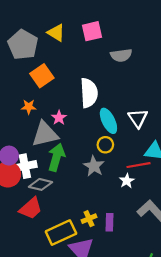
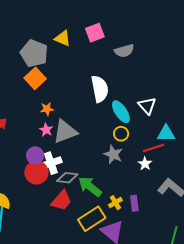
orange square: (42, 76) -> (35, 78), moved
pink star: (59, 118) -> (46, 130), moved
green arrow: (56, 157) -> (90, 187), moved, turned -60

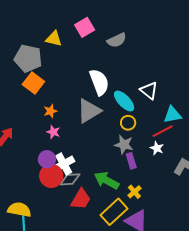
gray triangle: (65, 132) -> (89, 111), moved
gray diamond: (67, 178) -> (70, 179), moved
purple rectangle: (134, 203) -> (131, 161), moved

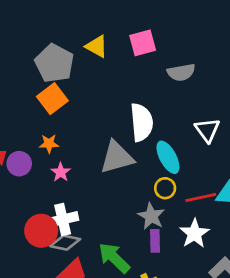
white triangle: (149, 91) -> (207, 130), moved
orange star: (50, 111) -> (49, 144), moved
red line: (163, 131) -> (201, 197), moved
white star: (157, 148) -> (194, 233), size x1.5
purple circle: (47, 159) -> (19, 164), moved

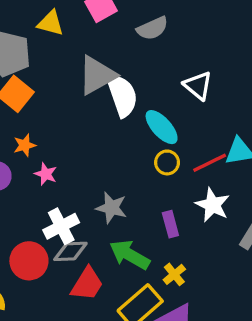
gray triangle: (117, 157) -> (97, 75), moved
gray star: (151, 216) -> (111, 208), moved
red circle: (41, 231) -> (29, 261), moved

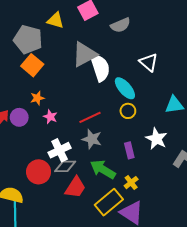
red line: (210, 163) -> (90, 117), moved

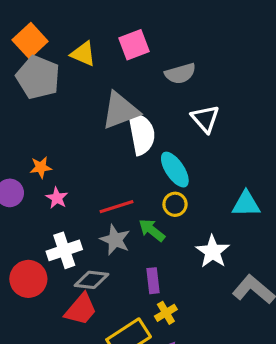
white triangle: (149, 62) -> (205, 119), moved
orange square: (32, 65) -> (30, 41), moved
purple rectangle: (129, 150) -> (153, 281), moved
gray diamond: (65, 166) -> (91, 280), moved
green arrow: (103, 169) -> (152, 230), moved, size x0.7

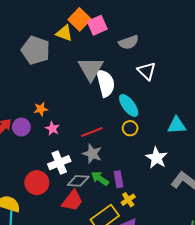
orange square: (30, 41) -> (80, 19), moved
gray triangle: (120, 111) -> (91, 69), turned -36
green arrow: (152, 230) -> (100, 178), moved

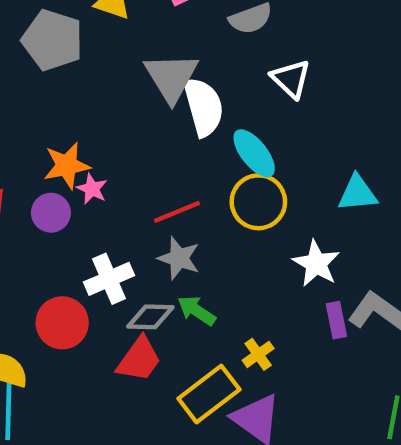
orange star: (41, 109) -> (67, 166), size x1.5
purple circle: (21, 127) -> (51, 213), moved
yellow circle: (130, 128) -> (258, 202), size x1.6
pink star: (52, 129) -> (92, 189), moved
purple rectangle: (119, 179) -> (336, 320), moved

